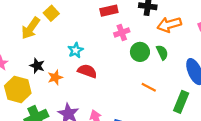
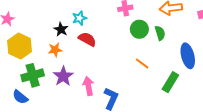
black star: (37, 66) -> (61, 29), moved
orange star: (55, 77) -> (55, 50), moved

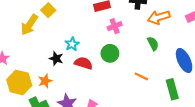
green circle: (139, 29) -> (110, 53), moved
orange star: (55, 50) -> (45, 81), moved
green rectangle: (170, 82) -> (172, 89), turned -36

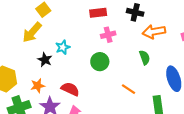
yellow arrow: (29, 25) -> (32, 32), moved
red semicircle: (83, 63) -> (70, 89), moved
orange star: (45, 81) -> (38, 86), moved

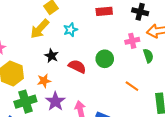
pink cross: (108, 35) -> (132, 41), moved
cyan star: (63, 47) -> (70, 30), moved
red semicircle: (70, 89) -> (77, 66), moved

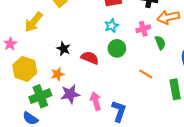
yellow arrow: (40, 29) -> (34, 22), moved
cyan star: (70, 30) -> (111, 26), moved
purple star: (55, 101) -> (70, 94), turned 30

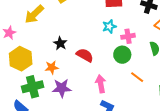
pink cross: (143, 29) -> (128, 36), moved
green circle: (117, 48) -> (122, 55), moved
pink arrow: (96, 101) -> (101, 84), moved

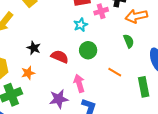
pink cross: (128, 36) -> (101, 11), moved
green circle: (122, 55) -> (88, 50), moved
purple star: (62, 88) -> (59, 99), moved

